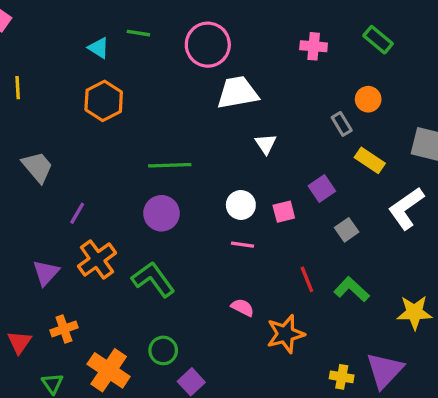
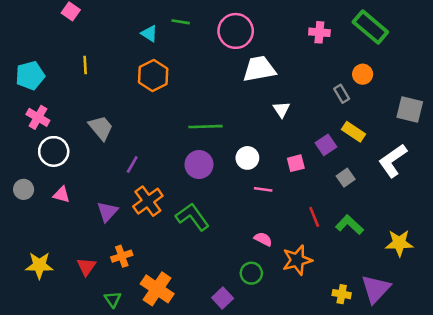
green rectangle: (378, 40) -> (370, 27), size x1.5
yellow rectangle: (370, 160) -> (353, 132), moved
white circle: (241, 205) -> (247, 158), moved
green circle: (163, 350) -> (251, 273), moved

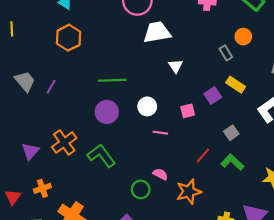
purple line: (132, 165) -> (51, 87), moved
gray square: (346, 178) -> (231, 133), moved
red line: (314, 217) -> (203, 156), turned 63
green circle: (251, 273) -> (141, 189), moved

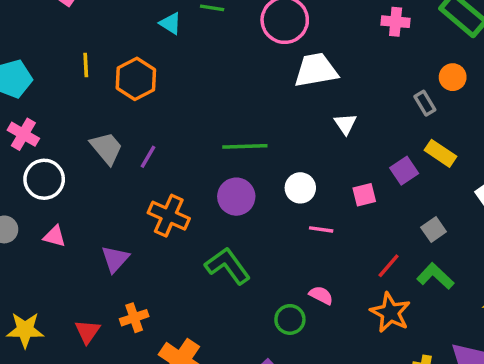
orange hexagon: (69, 38) -> (136, 79), moved
orange cross: (64, 142) -> (169, 216), moved, turned -30
orange star: (189, 192) -> (390, 313), moved, turned -30

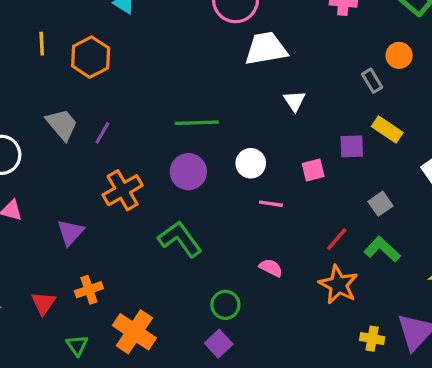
purple square: (404, 171) -> (352, 146), turned 32
orange cross: (169, 216) -> (123, 190), turned 36
green circle: (290, 319) -> (225, 305), moved

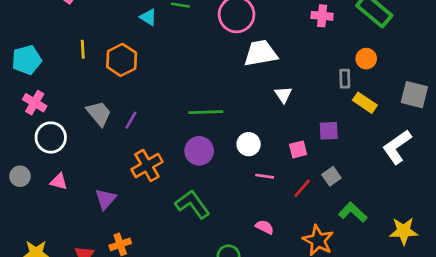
gray rectangle: (372, 81) -> (345, 79), turned 30
yellow rectangle: (387, 130) -> (365, 103), moved
gray square: (380, 204) -> (331, 176), moved
red line: (337, 239) -> (302, 188), moved

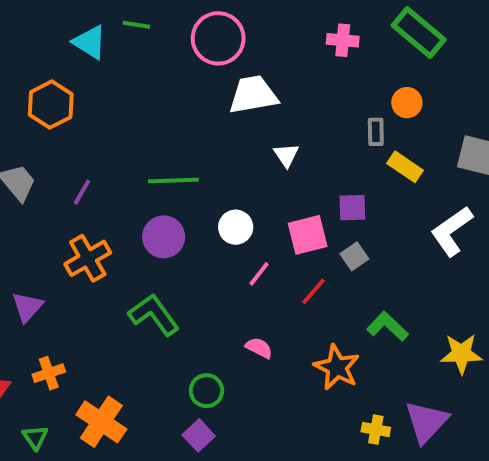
cyan triangle: (148, 17) -> (90, 42), size x1.4
purple line: (131, 120) -> (82, 192), moved
pink square: (298, 149) -> (308, 235), size x1.5
pink line: (265, 176) -> (259, 274), turned -60
gray square: (331, 176) -> (354, 256), moved

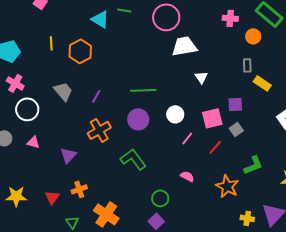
orange circle: (407, 103) -> (253, 36), moved
green L-shape: (387, 326) -> (253, 165), turned 115

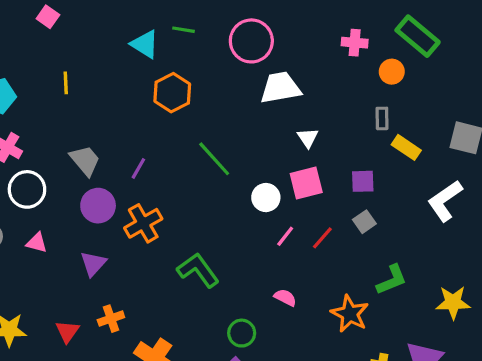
orange hexagon: (80, 51) -> (172, 93), moved
green line: (143, 90) -> (214, 159), turned 50
pink square: (212, 118) -> (306, 183), moved
purple circle: (138, 119) -> (98, 206), moved
red line: (215, 147) -> (322, 238), moved

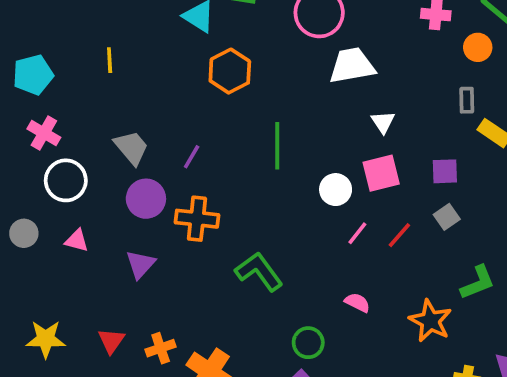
green line: (214, 159) -> (277, 146), turned 42
orange cross: (143, 223) -> (197, 219), turned 36
orange cross: (111, 319) -> (161, 348), moved

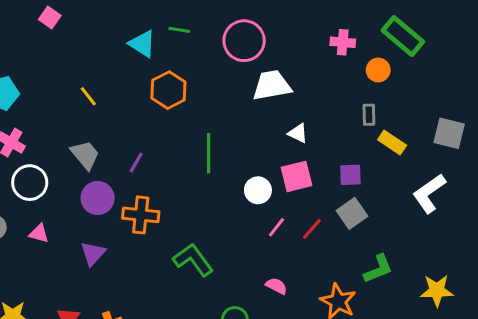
yellow line: (110, 60) -> (88, 96), moved, turned -35
white triangle: (383, 122) -> (298, 133), turned -30
gray square: (447, 217) -> (352, 213), size x1.4

